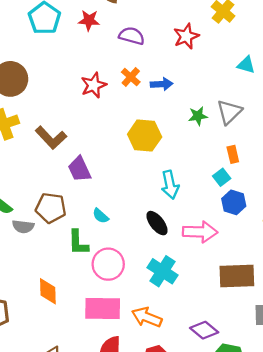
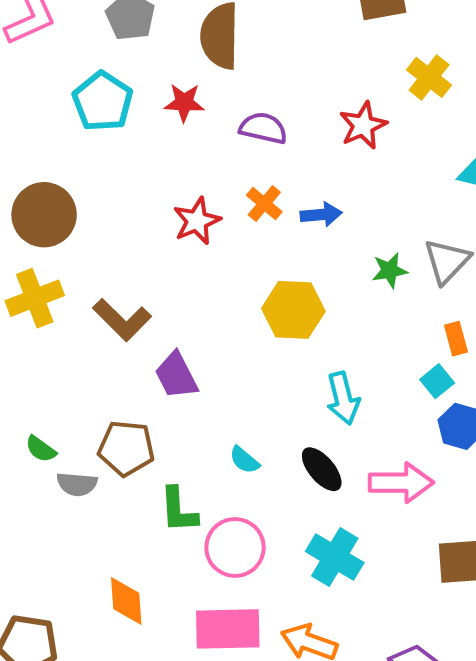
cyan semicircle: (101, 216) -> (244, 460), moved

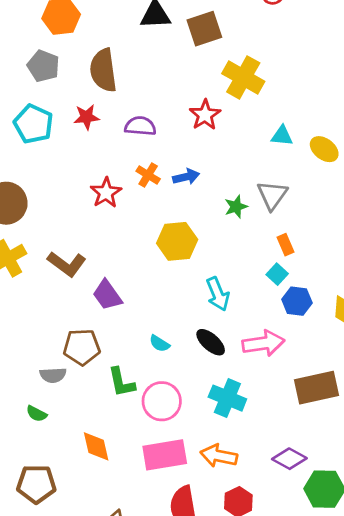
yellow cross: (429, 77) -> (243, 77), size x1.4
green semicircle: (41, 449) -> (37, 414), moved

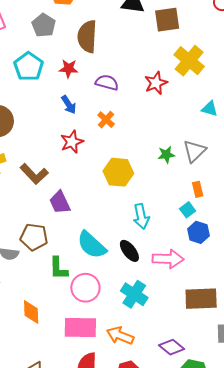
blue arrow: (186, 177) -> (69, 105), moved, turned 60
red star: (106, 193) -> (72, 142), moved
cyan semicircle: (160, 344) -> (92, 245), size x2.0

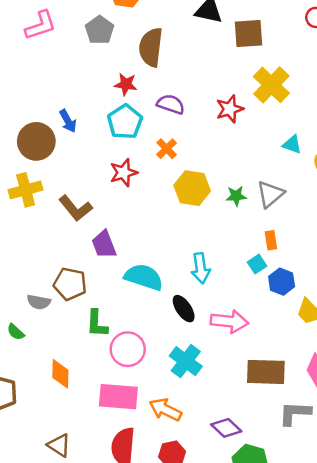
cyan pentagon: (29, 67) -> (125, 122), moved
blue arrow: (69, 105) -> (68, 121), moved
yellow hexagon: (118, 172) -> (192, 188), moved
blue hexagon: (198, 232) -> (282, 282), moved
cyan semicircle: (92, 245) -> (144, 277), moved, turned 152

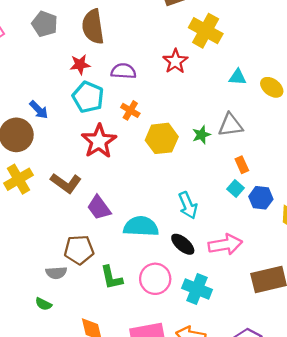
red star: (124, 173) -> (99, 141), size x1.4
gray triangle: (270, 194) -> (230, 125), turned 48
pink circle: (128, 349) -> (155, 279), moved

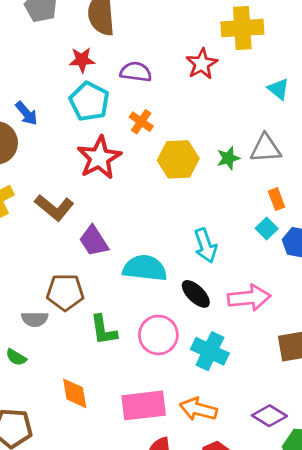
yellow cross: (206, 31) -> (242, 28), turned -36
cyan triangle: (238, 77) -> (278, 89), turned 30

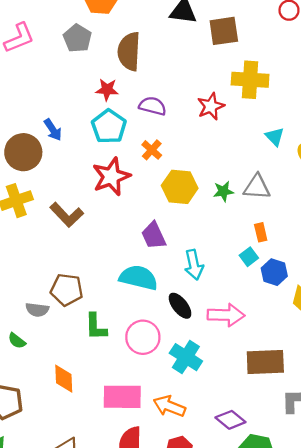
purple trapezoid: (94, 241) -> (154, 236), moved

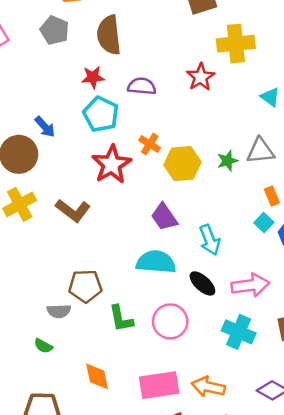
orange cross: (152, 150) -> (150, 144), moved
cyan cross: (186, 357) -> (239, 332), moved

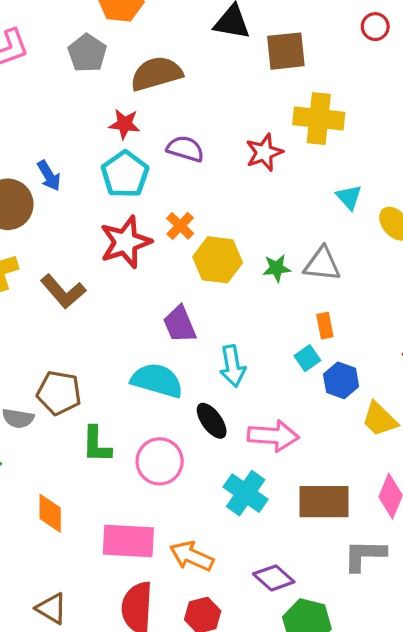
brown semicircle: (109, 35) -> (156, 74), turned 69

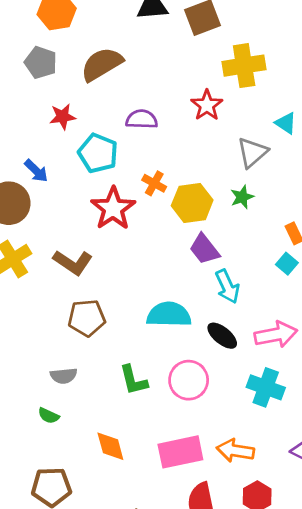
red star: (125, 124) -> (63, 117), moved
gray triangle: (322, 264) -> (252, 152), moved, turned -32
purple trapezoid: (180, 324) -> (204, 249), moved
brown pentagon: (59, 393) -> (87, 318), moved

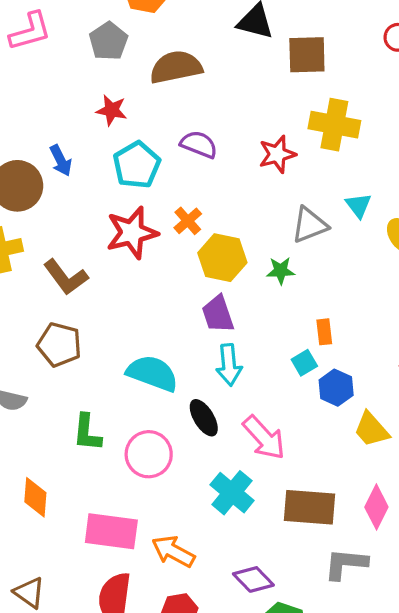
pink arrow: (276, 335) -> (264, 438), turned 39

